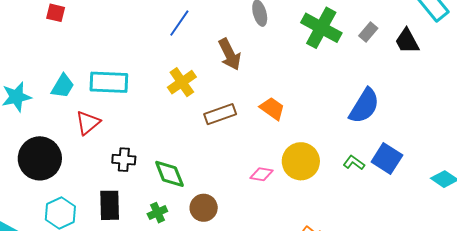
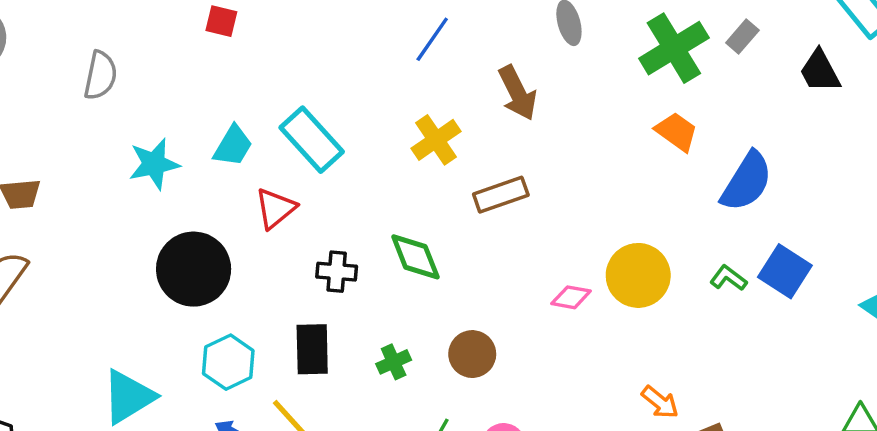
green cross: (321, 28) -> (674, 48), turned 30
gray rectangle: (368, 32) -> (742, 37), moved
cyan rectangle: (109, 82) -> (312, 140), turned 45
orange trapezoid: (272, 109) -> (677, 132), moved
green diamond: (169, 174) -> (415, 257), moved

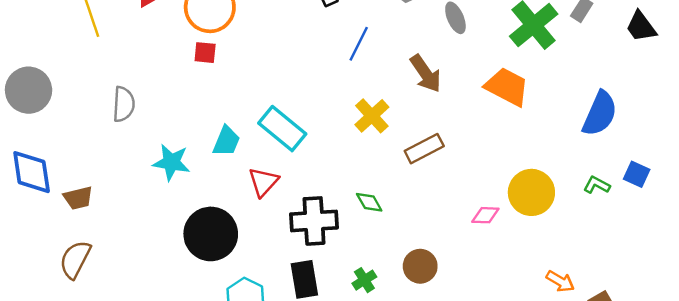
orange trapezoid: (677, 132) -> (507, 87), moved, size x1.4
cyan star: (154, 164) -> (171, 162), turned 30
green diamond: (415, 257) -> (369, 202), size x0.7
blue square: (785, 271) -> (637, 174), size x0.7
black cross: (337, 272) -> (314, 221), size x1.6

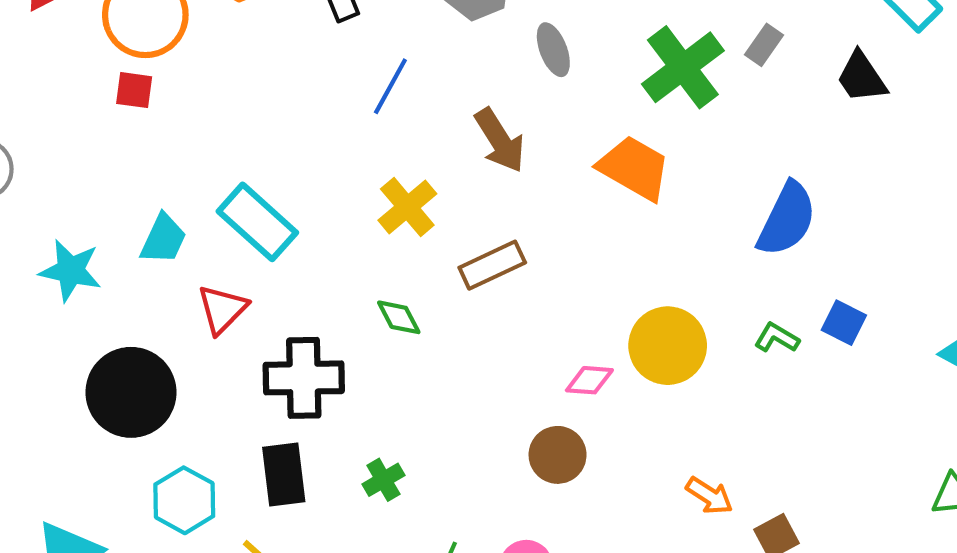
green diamond: (369, 202) -> (399, 317), moved
brown circle: (420, 266) -> (558, 455), moved

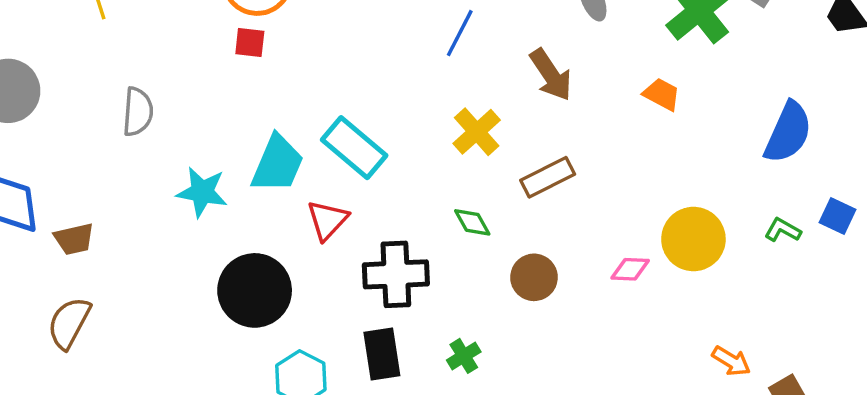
orange trapezoid: (634, 168) -> (662, 94), size x0.6
cyan trapezoid: (163, 239) -> (277, 164), size x1.4
brown circle: (558, 455) -> (534, 277), moved

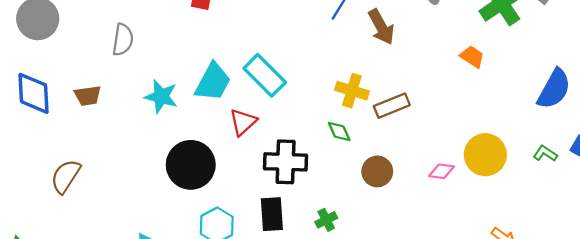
brown arrow: (551, 75) -> (381, 27), moved
yellow cross: (477, 132) -> (352, 91), moved, turned -36
brown trapezoid: (74, 239) -> (88, 96), moved

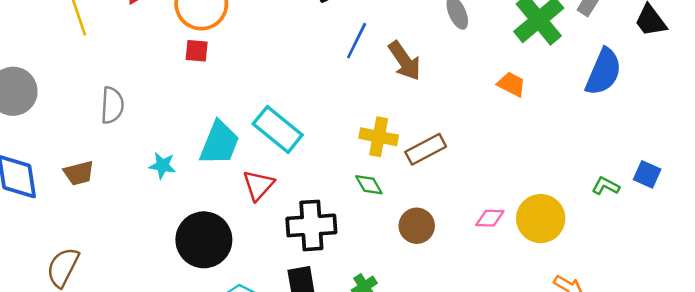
blue semicircle: (554, 89) -> (604, 72), moved
cyan star: (161, 97) -> (162, 166), size x0.7
yellow circle: (485, 155) -> (541, 219), moved

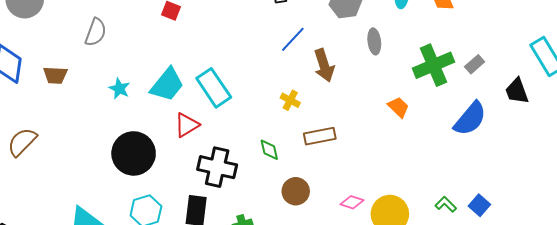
yellow cross: (379, 137) -> (290, 100), moved, size x0.7

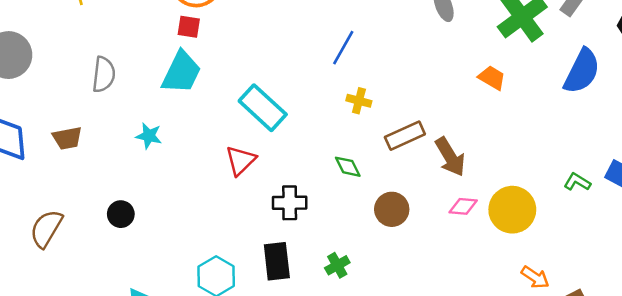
blue line: (293, 39) -> (343, 48), moved
brown arrow: (324, 65) -> (450, 157), moved
cyan trapezoid: (167, 85) -> (181, 72), moved
black circle: (134, 153) -> (121, 214), moved, size x0.5
black cross: (217, 167) -> (290, 203), size x0.7

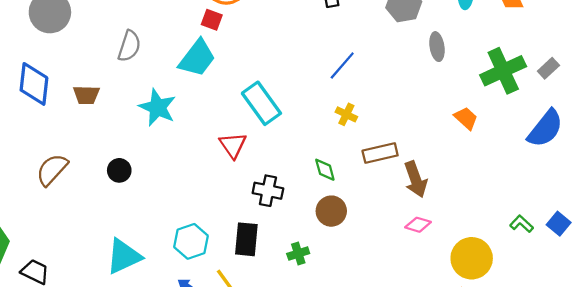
cyan star: (149, 136) -> (158, 107), size x1.6
red triangle: (241, 161) -> (233, 145), turned -32
brown circle: (392, 209) -> (331, 211), moved
yellow circle: (512, 210) -> (472, 258), moved

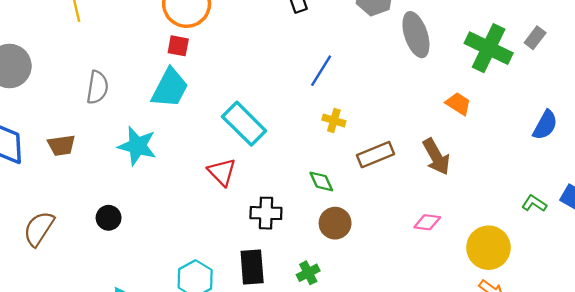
gray ellipse: (437, 47) -> (416, 35), size x1.5
green cross: (503, 71) -> (489, 48), turned -30
blue semicircle: (545, 128) -> (545, 125), moved, size x0.7
brown arrow: (416, 179) -> (436, 157), moved

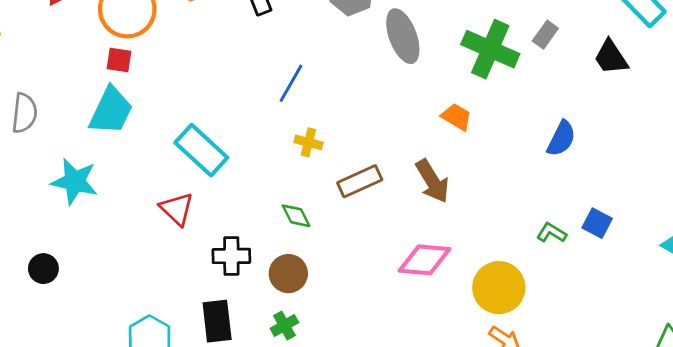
pink diamond: (427, 222) -> (425, 260), size x1.6
brown circle: (335, 223) -> (288, 274), moved

